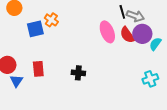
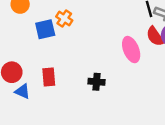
pink ellipse: (107, 32) -> (131, 50), moved
blue triangle: (16, 81) -> (22, 91), turned -40

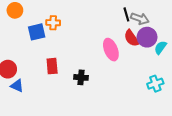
orange cross: (64, 18) -> (53, 23), turned -32
red rectangle: (49, 77) -> (52, 66), moved

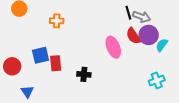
blue square: (37, 32) -> (40, 55), moved
blue triangle: (17, 86) -> (27, 92), moved, turned 32

